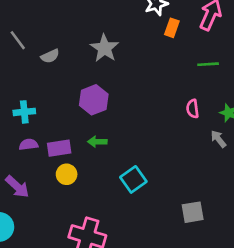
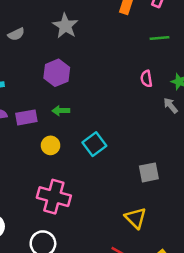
yellow circle: (67, 174) -> (51, 145), moved

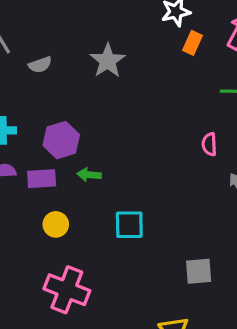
purple hexagon: (57, 73) -> (61, 140), moved
cyan square: (94, 144) -> (129, 225), turned 30
yellow circle: (51, 145) -> (56, 224), moved

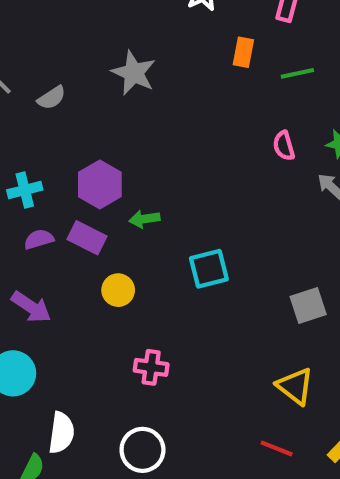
orange rectangle: (193, 43) -> (243, 52), moved
purple rectangle: (42, 179) -> (87, 238), turned 44
pink cross: (67, 290) -> (151, 367), size x0.6

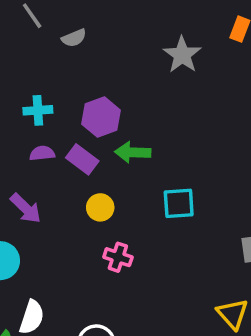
gray star: (134, 73) -> (182, 55), moved
green arrow: (144, 219) -> (133, 152), size x1.4
pink cross: (151, 367) -> (118, 257), moved

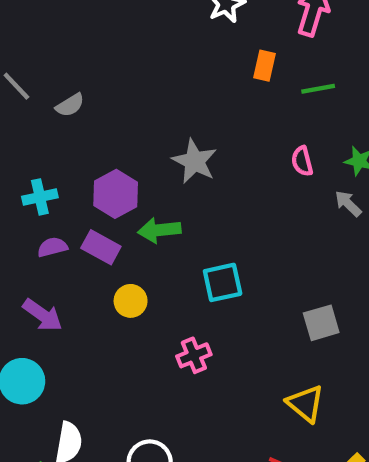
gray star: (182, 55) -> (195, 161), moved
pink cross: (118, 257) -> (194, 355), moved, turned -32

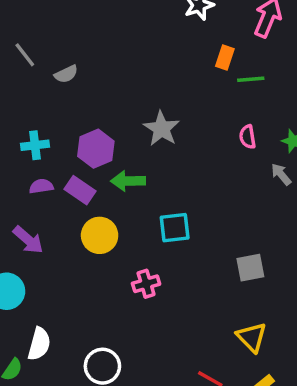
green line: (318, 89) -> (251, 79), moved
yellow circle: (131, 301) -> (100, 235), size x1.4
yellow triangle: (305, 404) -> (252, 337), moved

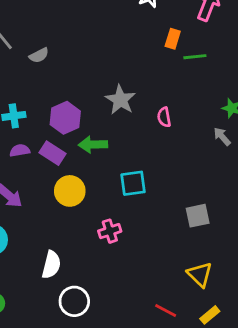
pink semicircle: (248, 137) -> (164, 117), moved
white semicircle: (39, 344) -> (51, 265), moved

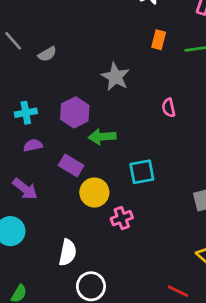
orange rectangle: (173, 39) -> (159, 40), moved
gray star: (120, 100) -> (115, 77), moved
purple rectangle: (53, 153) -> (71, 165), moved
yellow circle: (70, 191) -> (94, 192), moved

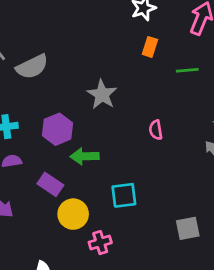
orange rectangle: (159, 40) -> (150, 47), moved
gray semicircle: (47, 54) -> (32, 67), size x1.6

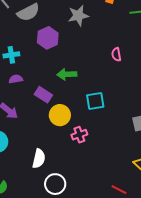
gray star: (102, 94) -> (78, 16), moved, turned 30
purple hexagon: (57, 129) -> (48, 38), moved

